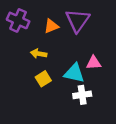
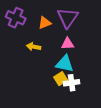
pink triangle: (94, 63) -> (68, 44), moved
yellow square: (43, 79) -> (61, 79), moved

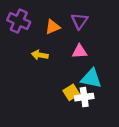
purple triangle: (68, 18) -> (80, 21), size x0.7
cyan triangle: (65, 64) -> (91, 78), moved

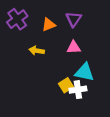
purple cross: (19, 21) -> (17, 19), turned 30

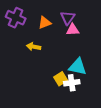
purple cross: (17, 19) -> (16, 18), turned -30
pink triangle: (74, 47) -> (73, 30), moved

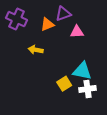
purple triangle: (68, 18) -> (63, 14), moved, turned 35
white cross: (72, 83) -> (88, 89), moved

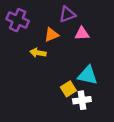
orange triangle: (47, 24) -> (51, 35), moved
white cross: (88, 89) -> (82, 100), moved

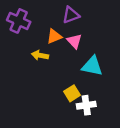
pink triangle: (82, 34) -> (74, 41), moved, turned 49
cyan triangle: (88, 75) -> (92, 66), moved

